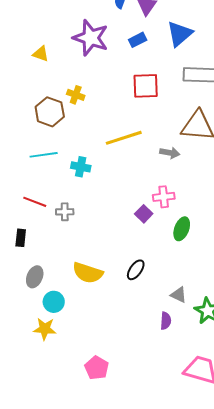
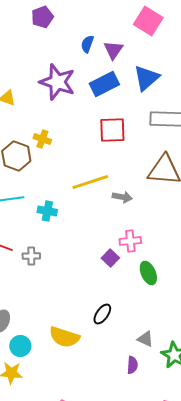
blue rectangle: (138, 40) -> (104, 84), size x1.6
gray arrow: (170, 153) -> (122, 197), moved
green ellipse: (182, 229) -> (148, 273), turned -45
yellow semicircle: (88, 273) -> (64, 337), moved

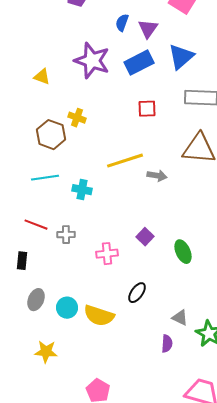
red square: (112, 130) -> (147, 109), size x0.7
pink cross: (130, 241) -> (107, 254), moved
cyan circle: (20, 346) -> (67, 308), moved

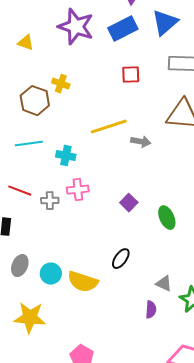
pink cross: (107, 254) -> (78, 190), moved
yellow star: (46, 352) -> (30, 318), size x1.4

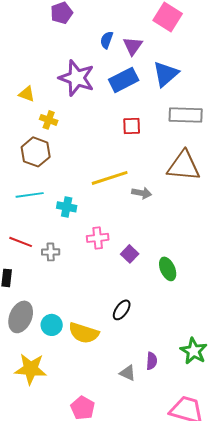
yellow cross: (61, 84) -> (49, 120), moved
pink cross: (78, 190) -> (98, 238), moved
gray ellipse: (20, 266) -> (21, 317), size x1.4
gray triangle: (164, 284) -> (128, 373), moved

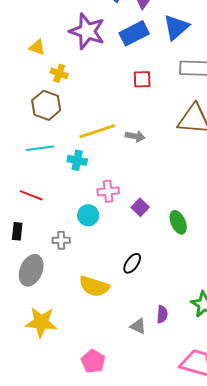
yellow line: (110, 178) -> (97, 131), moved
gray arrow: (142, 193) -> (135, 136), moved
gray cross: (51, 252) -> (61, 240), moved
cyan circle: (52, 325) -> (88, 215), moved

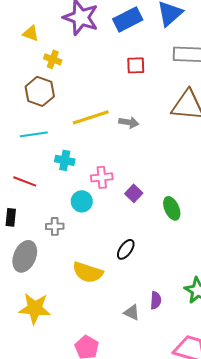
cyan cross: (77, 160) -> (65, 160), moved

